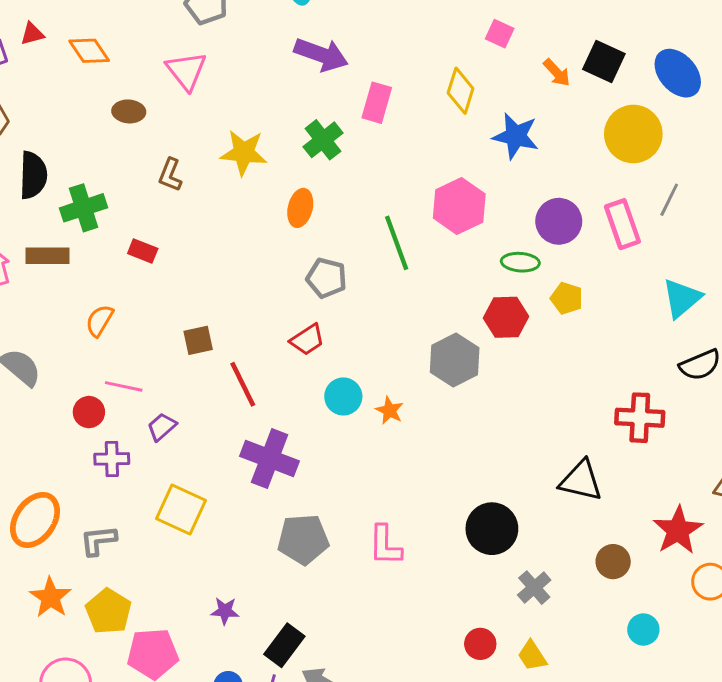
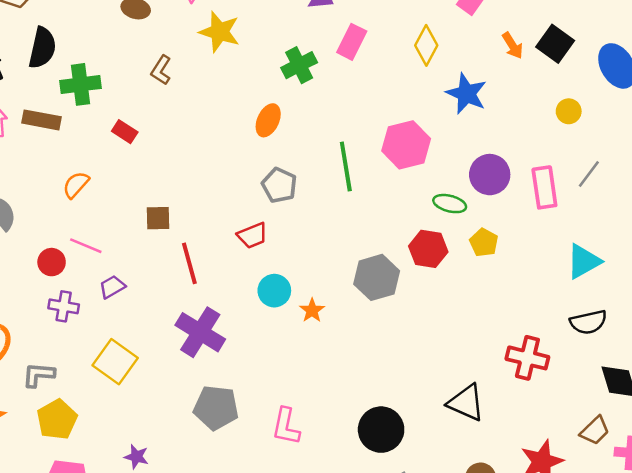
yellow circle: (633, 134) -> (569, 111), size x0.5
yellow star: (244, 153) -> (220, 32), moved
yellow pentagon: (108, 611) -> (57, 419), moved

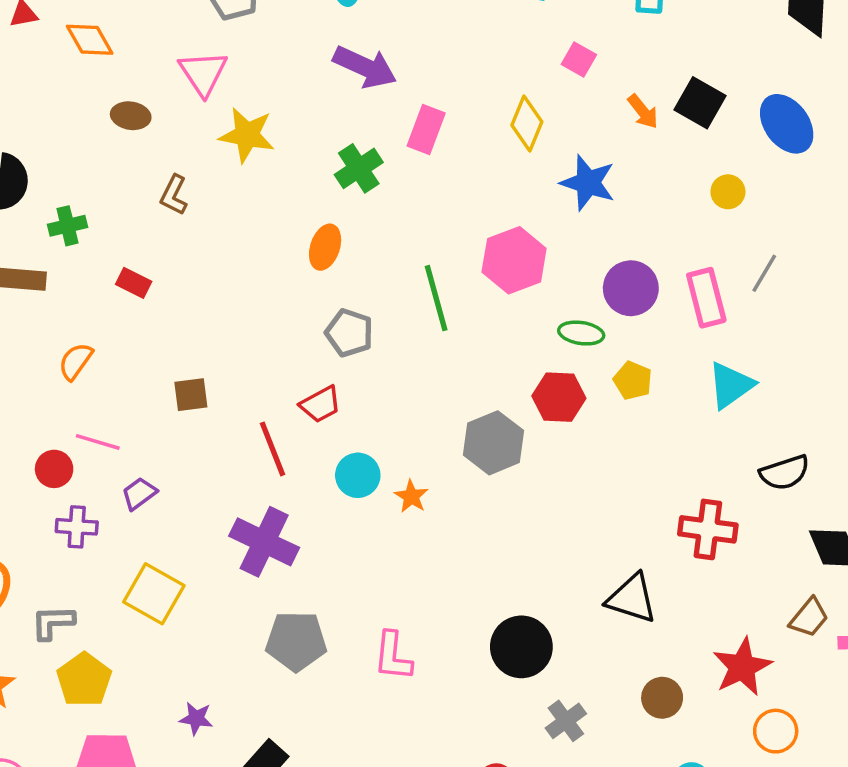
green cross: (81, 84) -> (68, 226), size x0.7
cyan triangle: (583, 261) -> (731, 385), moved
red line: (189, 263) -> (273, 449), moved

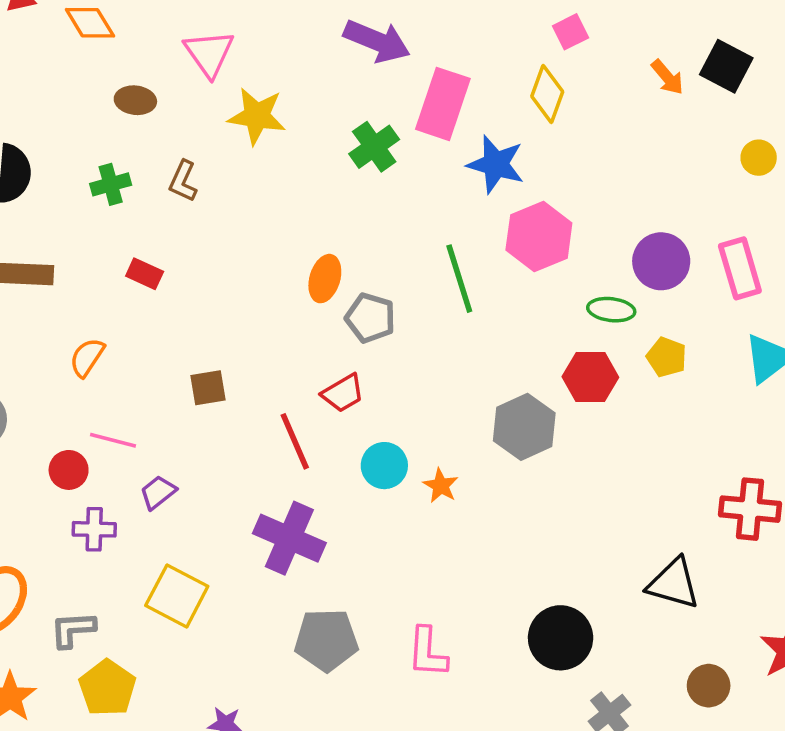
pink square: (579, 59) -> (570, 32), moved, turned 36
pink rectangle: (426, 130) -> (443, 104), size x1.4
blue star: (588, 183) -> (496, 164), moved
green cross: (68, 226) -> (111, 184), moved
orange ellipse: (325, 247) -> (325, 279), moved

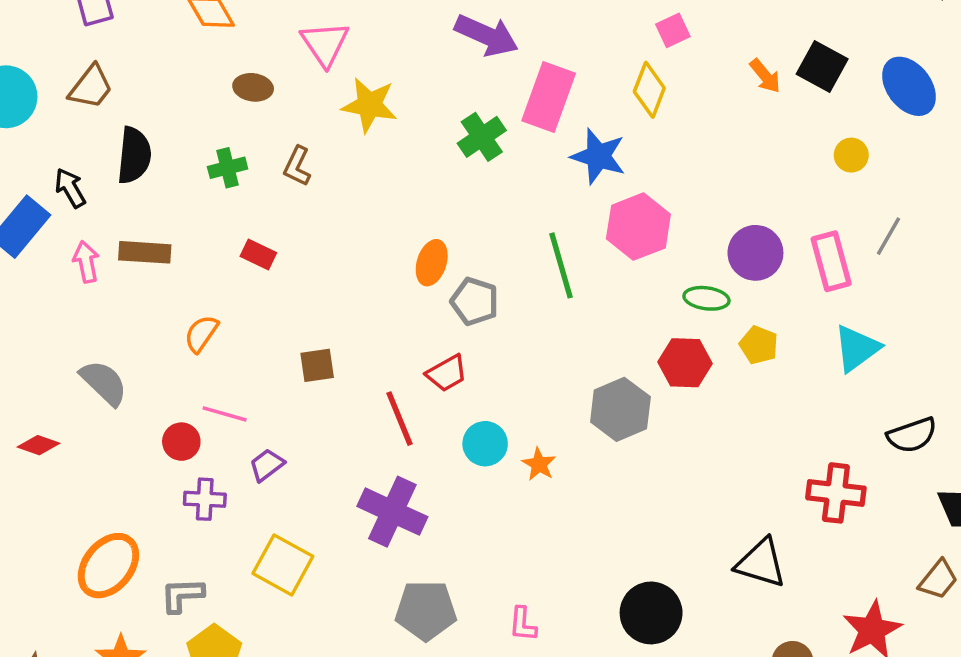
pink L-shape: (427, 652) -> (523, 624), size x0.7

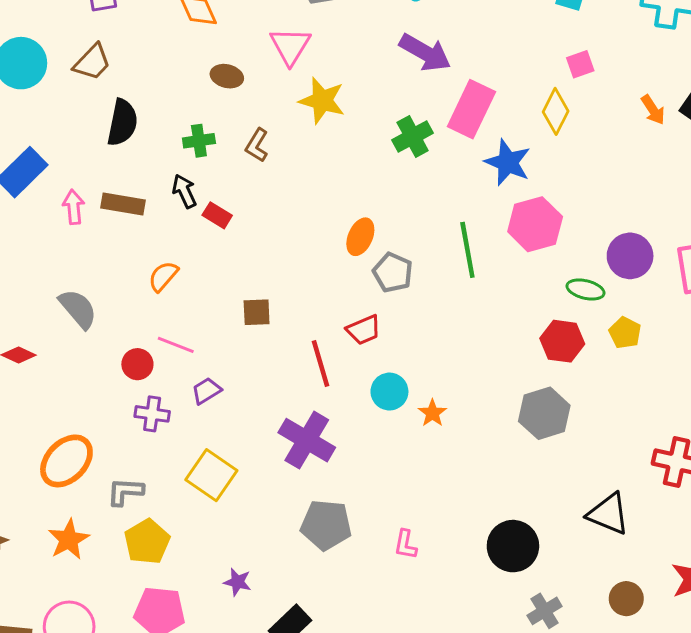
black arrow: (70, 188) -> (184, 191), moved
gray hexagon: (620, 409) -> (544, 413), moved

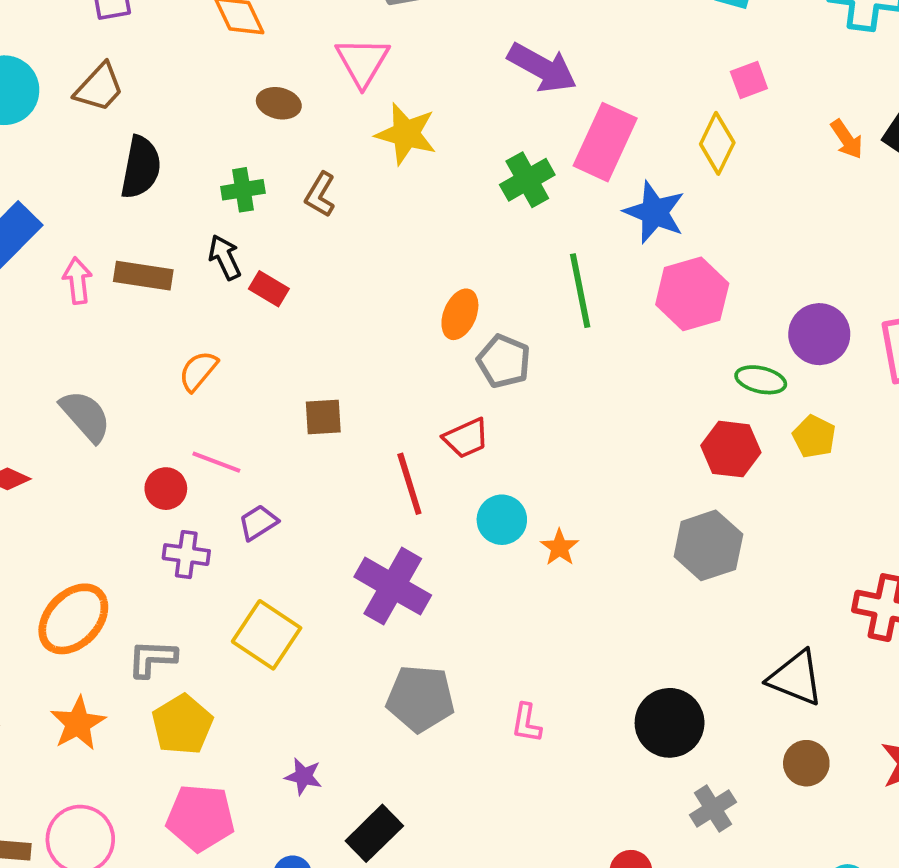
green line: (467, 250) -> (580, 291), moved
brown circle: (626, 599) -> (806, 763), moved

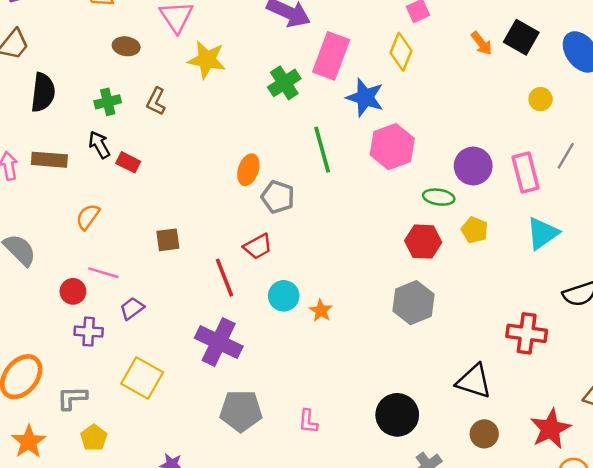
yellow pentagon: (182, 725) -> (94, 438), size x0.7

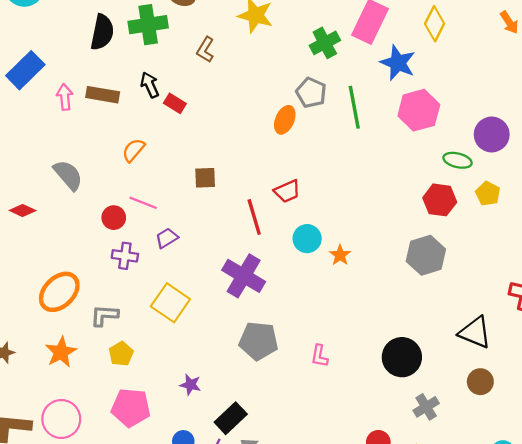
green cross: (108, 102) -> (148, 25), moved, size x1.6
gray pentagon: (278, 197) -> (311, 93), moved

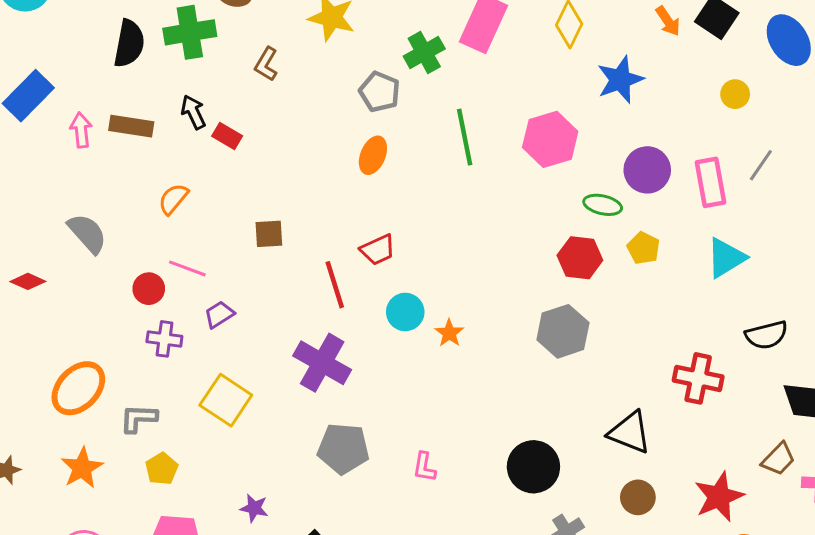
blue star: (398, 63) -> (620, 80), moved, turned 30
gray pentagon: (311, 93) -> (380, 92), moved

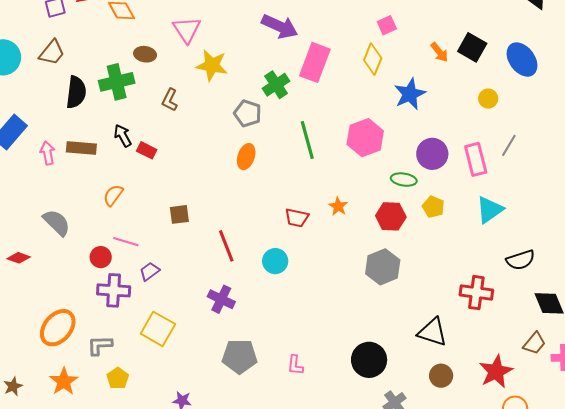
red trapezoid: (378, 250) -> (297, 218), moved, turned 40
orange star: (449, 333) -> (338, 206), moved
purple cross: (164, 339) -> (114, 290), size x1.4
purple cross: (322, 363) -> (221, 299), size x0.7

